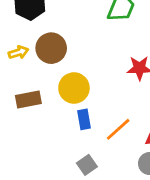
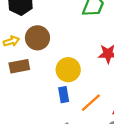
yellow circle: (74, 88) -> (68, 70), moved
brown rectangle: (28, 99) -> (19, 66), moved

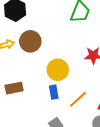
brown rectangle: (19, 66) -> (14, 88), moved

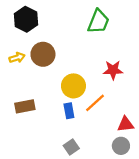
orange line: (78, 99) -> (95, 103), moved

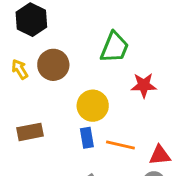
green trapezoid: (98, 21) -> (115, 47), moved
yellow arrow: (17, 58) -> (20, 69), turned -105
orange line: (95, 103) -> (120, 145), moved, turned 55

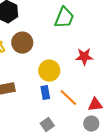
green trapezoid: (115, 47) -> (64, 18), moved
orange line: (120, 145) -> (68, 98), turned 30

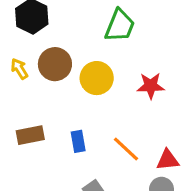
yellow circle: (49, 71) -> (97, 78), moved
blue rectangle: (45, 93) -> (78, 141), moved

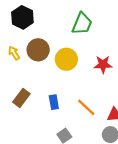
brown rectangle: (30, 135) -> (21, 98), turned -42

